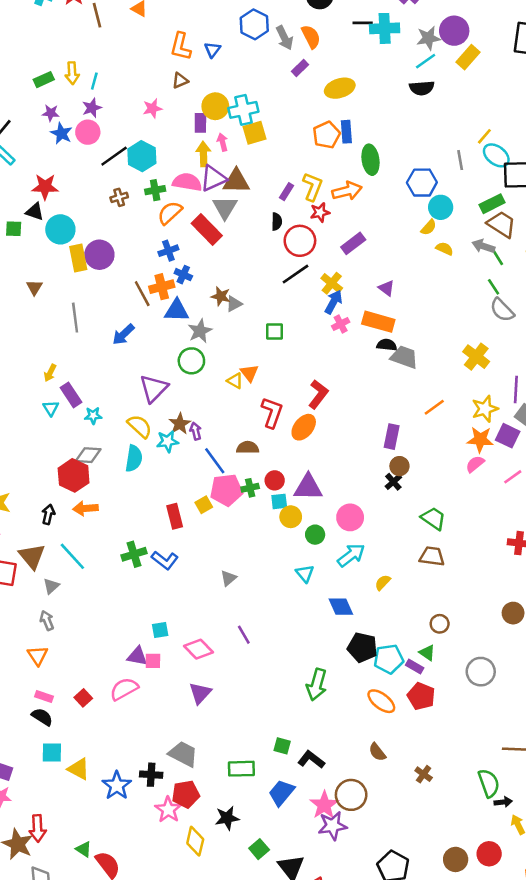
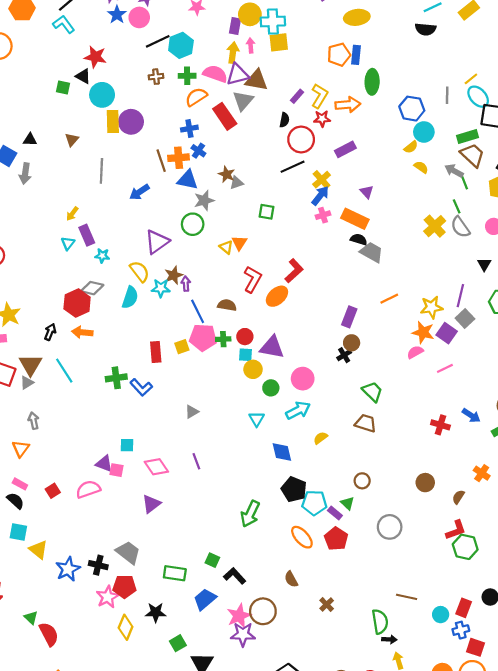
yellow cross: (476, 357) -> (435, 226), moved
gray triangle: (51, 586) -> (27, 383), moved

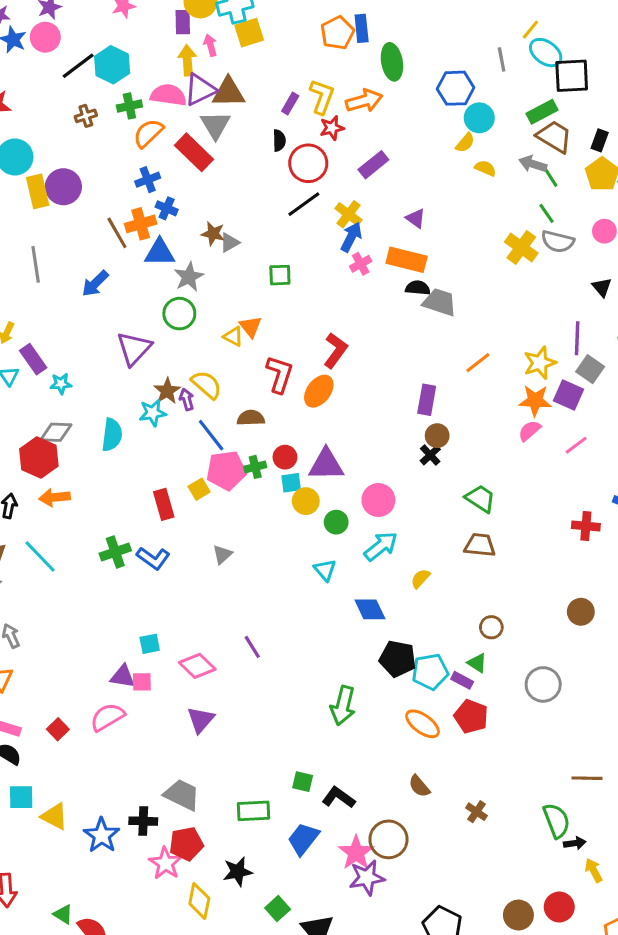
gray semicircle: (460, 227) -> (558, 241), turned -30
yellow semicircle: (140, 271) -> (207, 385), moved
gray triangle: (192, 412) -> (222, 555), moved

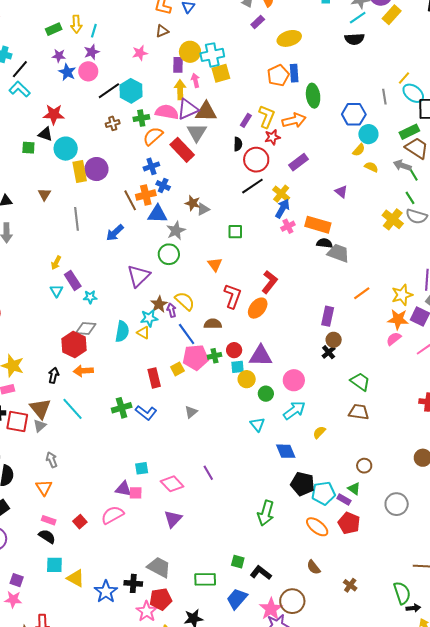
purple triangle: (416, 218) -> (341, 192), moved
yellow triangle: (233, 336) -> (143, 333), moved

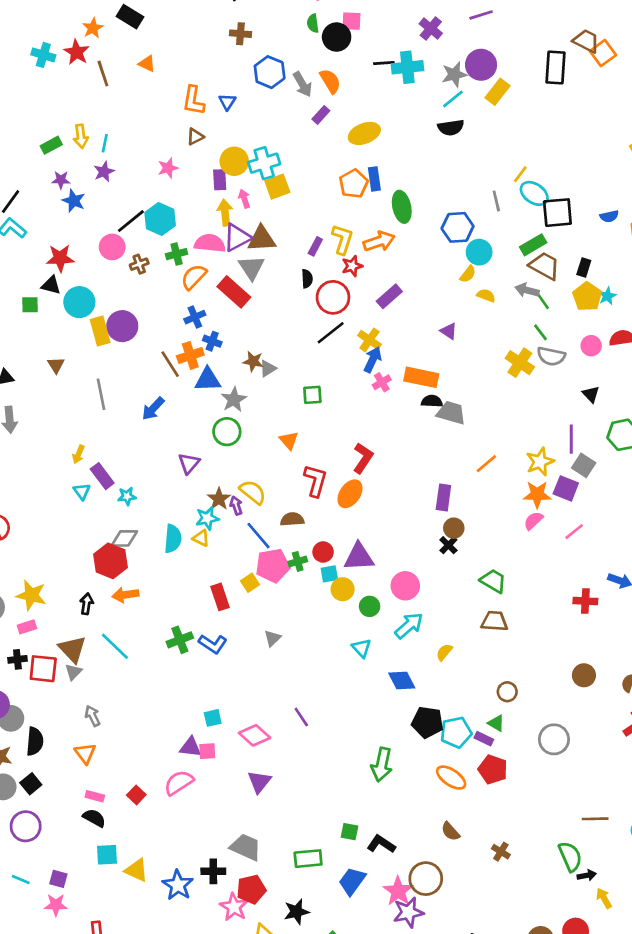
pink circle: (88, 71) -> (112, 247), moved
purple triangle: (139, 276) -> (189, 463), size x0.7

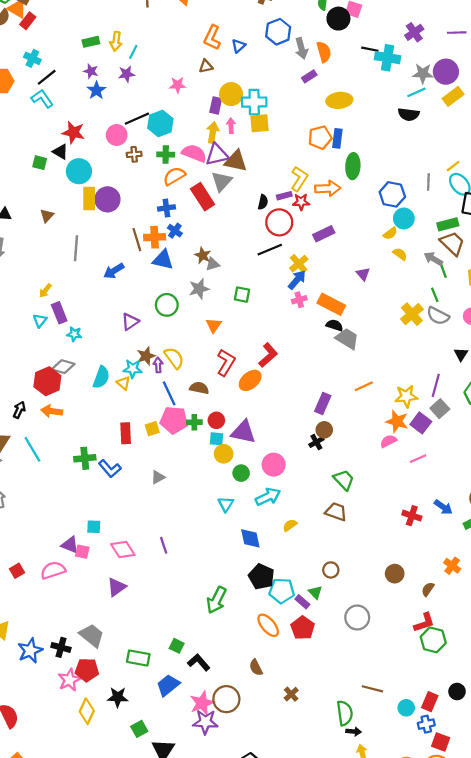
purple rectangle: (315, 246) -> (284, 196), moved, turned 32
gray star: (234, 400) -> (199, 289), moved

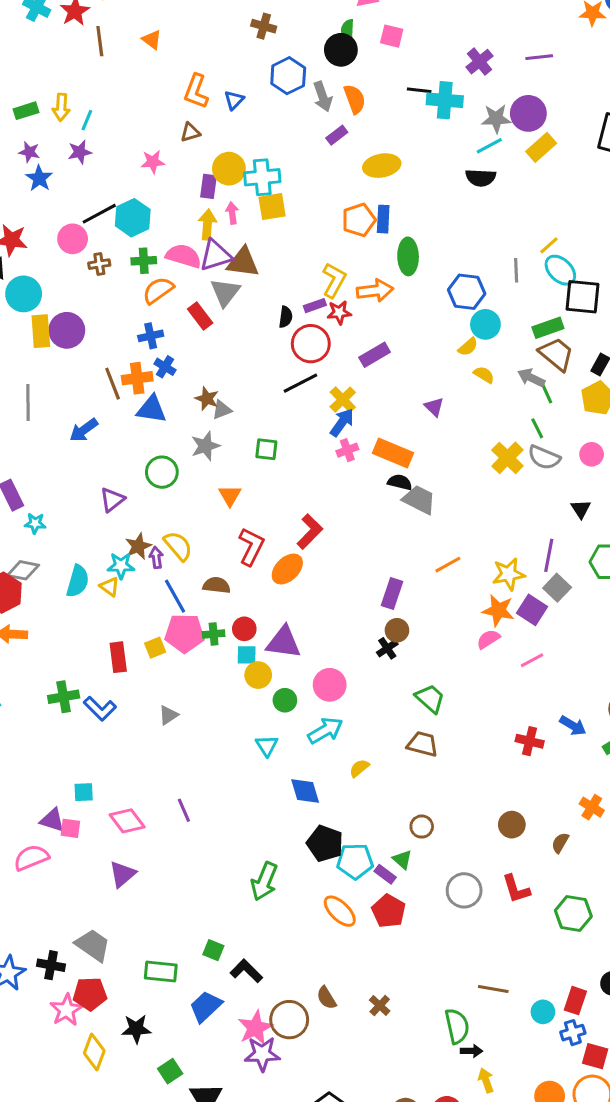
black circle: (338, 19) -> (341, 50), moved
red rectangle: (203, 197) -> (200, 316), size x0.7
red L-shape: (424, 623) -> (516, 889), moved, turned 95
brown semicircle: (256, 667) -> (326, 998), moved

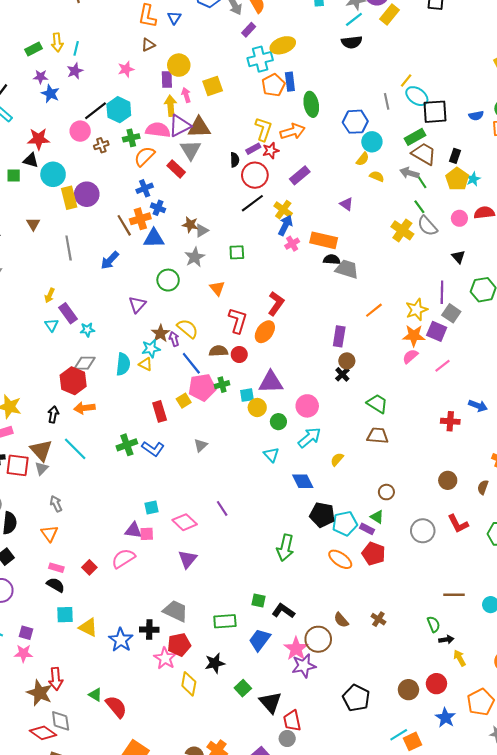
cyan cross: (262, 177) -> (260, 59), moved
gray semicircle: (544, 457) -> (427, 226), turned 35
red circle: (244, 629) -> (239, 354), moved
green semicircle: (457, 1026) -> (434, 624), size x0.7

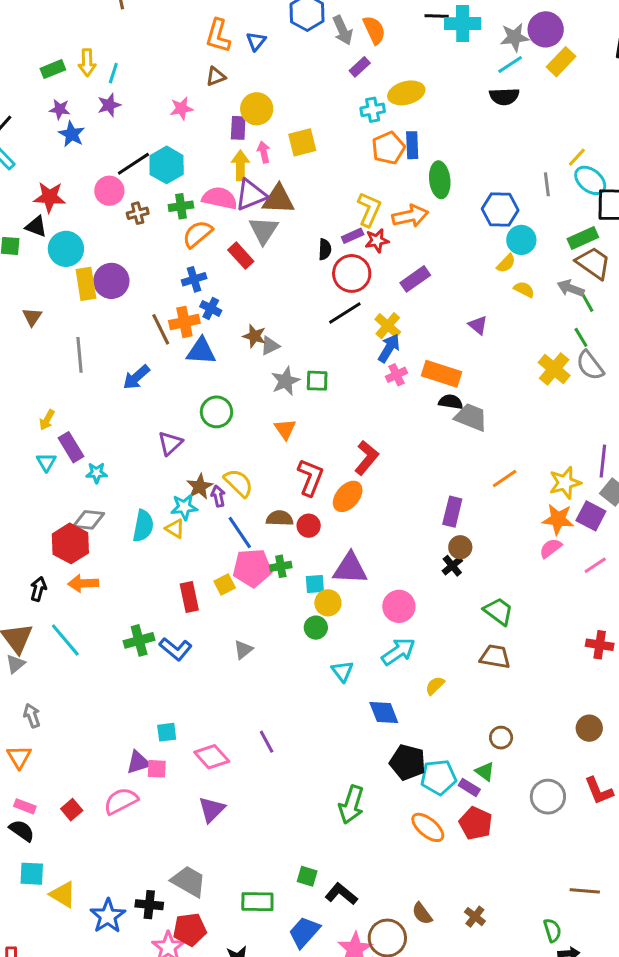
cyan cross: (260, 59) -> (373, 110), size x0.7
gray star: (195, 257) -> (285, 381), moved
green circle: (278, 422) -> (316, 628), moved
purple triangle: (133, 530) -> (138, 762), turned -30

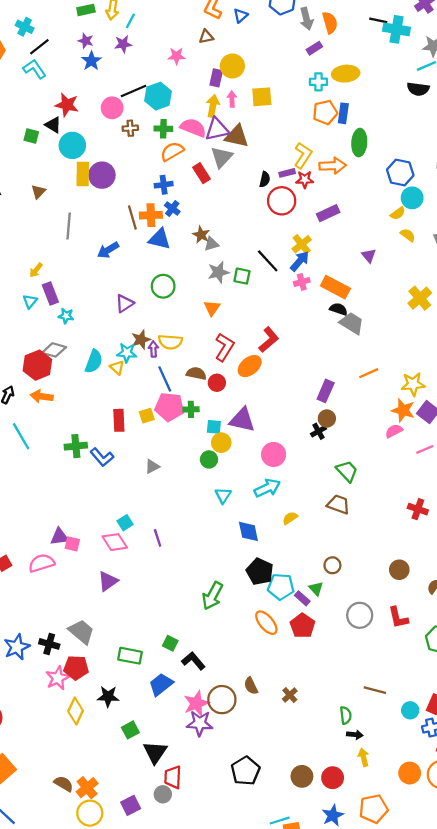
black line: (345, 313) -> (268, 261), moved, turned 70
yellow semicircle: (239, 483) -> (170, 342), turned 130
cyan square: (167, 732) -> (125, 523), moved, turned -35

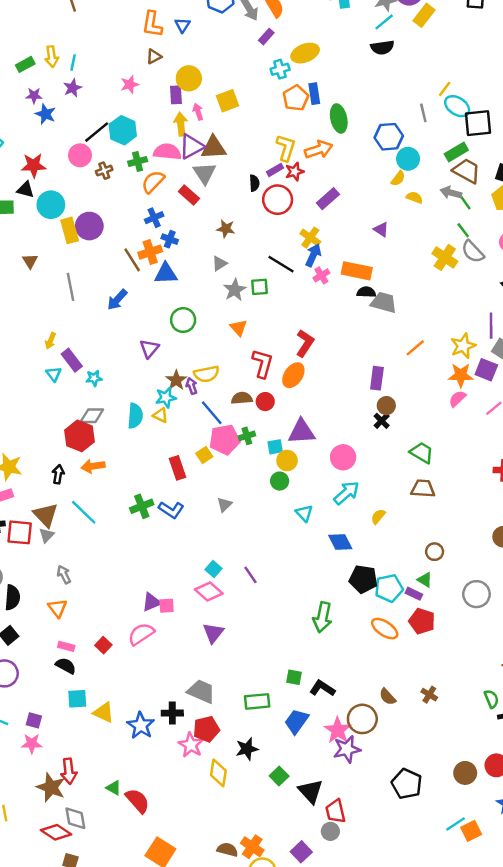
brown star: (201, 235) -> (226, 229), moved

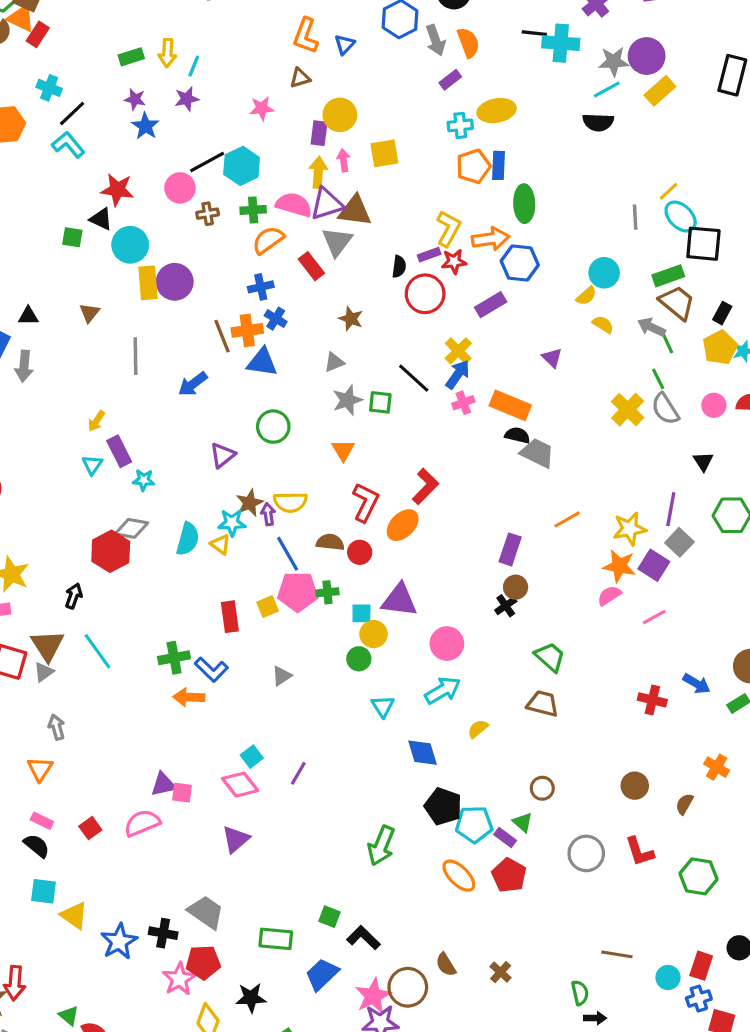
blue hexagon: (389, 137) -> (520, 263), moved
orange arrow: (93, 466) -> (189, 697), moved
purple line: (251, 575) -> (298, 773), turned 54

